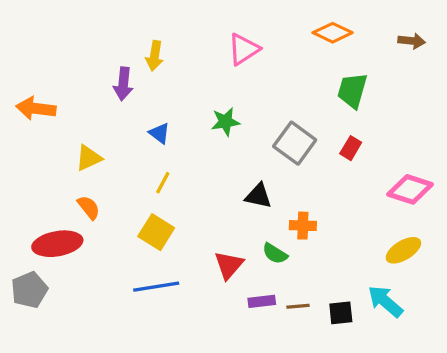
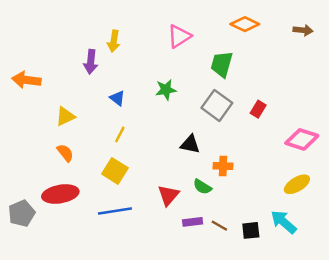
green trapezoid: (352, 90) -> (222, 64), moved
red ellipse: (57, 244) -> (60, 194), moved
brown line: (298, 306) -> (219, 226), turned 35

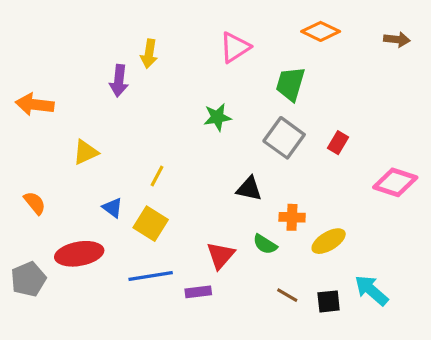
blue triangle: (117, 98) -> (113, 208), moved
orange semicircle: (65, 153) -> (35, 203), moved
yellow ellipse: (297, 184) -> (329, 241), moved
purple rectangle: (193, 222) -> (198, 292), moved

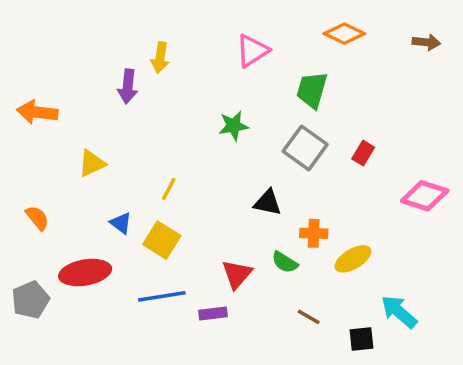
black square: (329, 301) -> (361, 339), moved

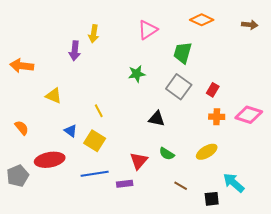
yellow triangle: (92, 163) -> (54, 96), turned 48
yellow line: (169, 189) -> (99, 111), turned -56
orange cross: (314, 233) -> (217, 117), moved

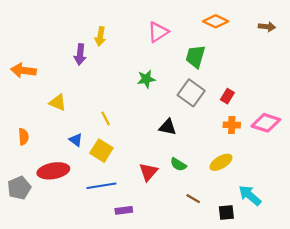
orange semicircle: (22, 128) -> (23, 137), turned 35
purple rectangle: (125, 184) -> (124, 210), moved

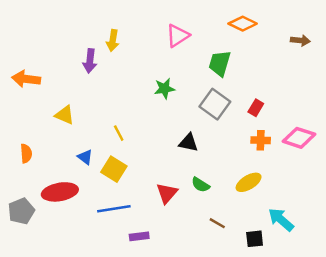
brown arrow: (267, 27) -> (300, 40), moved

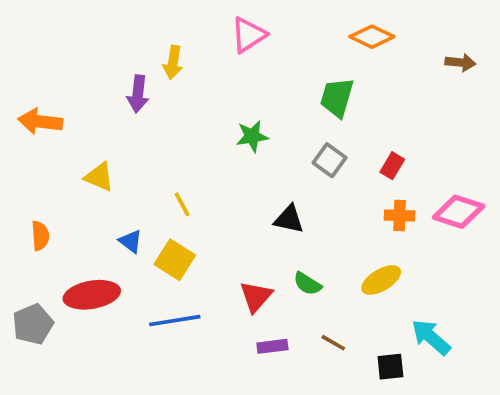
pink triangle: (178, 36) -> (248, 35), moved
gray square: (215, 104) -> (330, 160), size x0.7
purple rectangle: (139, 236) -> (272, 346), moved

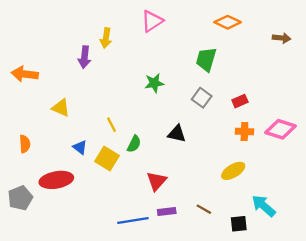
red rectangle: (392, 166) -> (240, 101), turned 35
green semicircle: (307, 284) -> (134, 144), moved, turned -96
blue line: (175, 321) -> (133, 220), moved

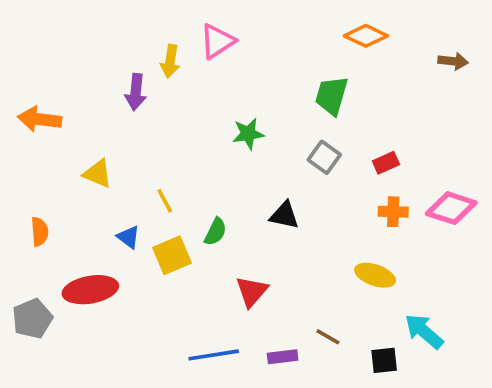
pink triangle: (152, 21) -> (217, 41), moved
yellow line: (112, 125) -> (165, 201), moved
yellow square: (107, 159) -> (172, 255), turned 35
yellow ellipse: (233, 171) -> (375, 275), turned 50
purple rectangle: (167, 211) -> (283, 357), moved

